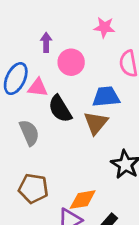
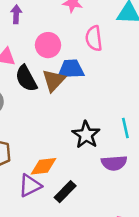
pink circle: (71, 62) -> (48, 45), moved
brown triangle: (96, 123) -> (54, 80), moved

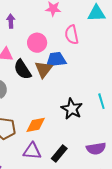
purple semicircle: (114, 163) -> (96, 149), moved
orange diamond: (44, 166) -> (36, 125), moved
purple triangle: (30, 186) -> (32, 151), turned 36

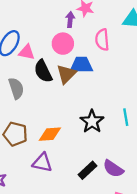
purple arrow: (11, 21) -> (70, 20), moved
purple semicircle: (96, 149) -> (113, 169), turned 36
black rectangle: (59, 154) -> (87, 170), moved

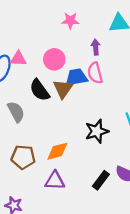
purple arrow: (70, 20) -> (96, 47), moved
pink semicircle: (102, 40) -> (95, 73), moved
pink triangle: (27, 52) -> (18, 59), moved
black star: (92, 121) -> (97, 131), turned 30

